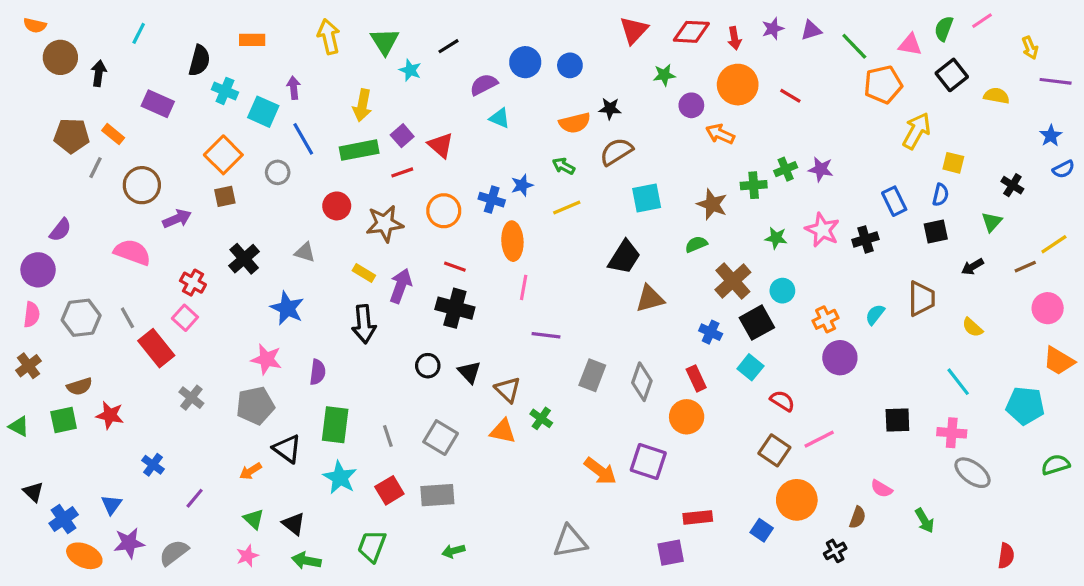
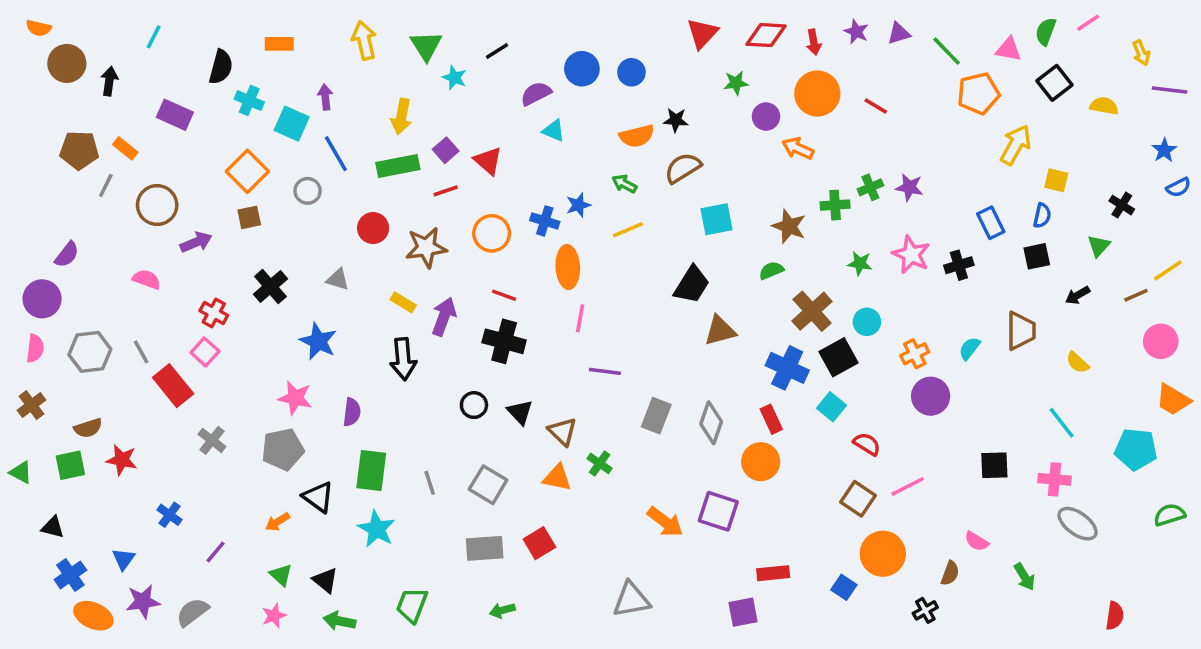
purple star: (773, 29) -> (856, 32), turned -30
pink semicircle: (132, 252) -> (146, 279), size x0.7
blue cross: (711, 332) -> (787, 368), size x1.6
red square: (389, 490) -> (539, 543), moved
black triangle: (33, 492) -> (53, 527), moved, turned -30

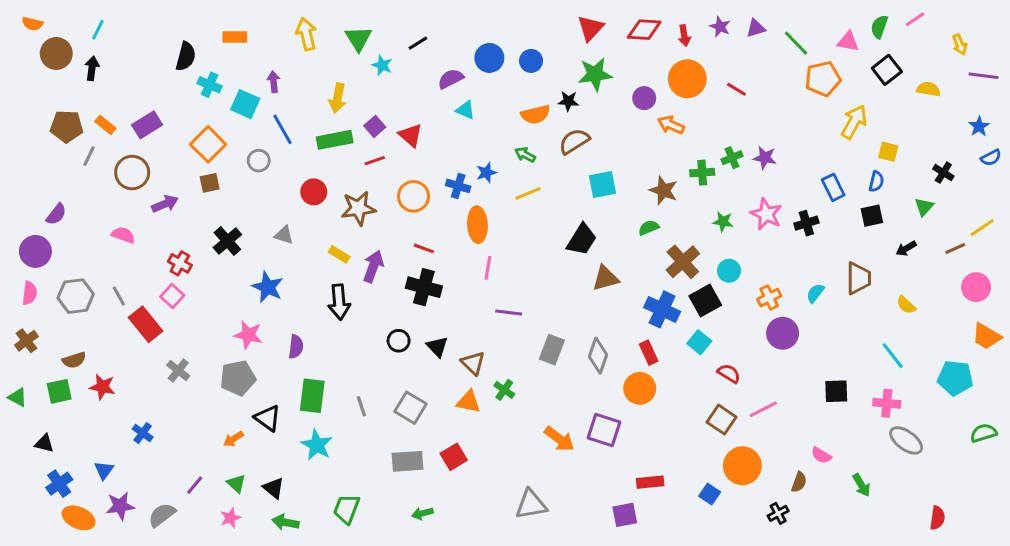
cyan line: (154, 37) -> (98, 30), moved
green star: (736, 83) -> (595, 74), moved, size x1.6
purple rectangle: (175, 115) -> (147, 125), moved, turned -56
purple line: (216, 552) -> (195, 485), moved

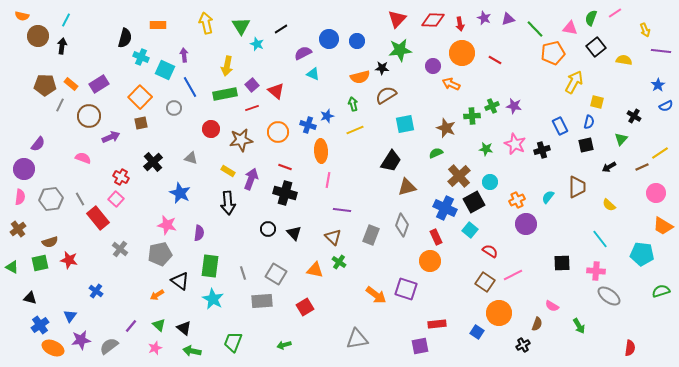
green arrow: (525, 155) -> (353, 104), turned 48
gray diamond: (598, 356) -> (402, 225), moved
brown triangle: (473, 363) -> (333, 237), moved
gray rectangle: (408, 461) -> (262, 301), moved

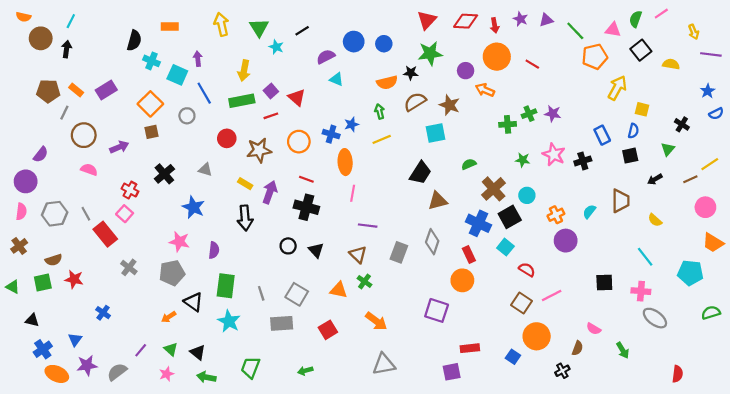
brown circle: (89, 116) -> (84, 135), moved
brown star: (446, 128) -> (449, 105), moved
orange arrow: (376, 295) -> (376, 321), moved

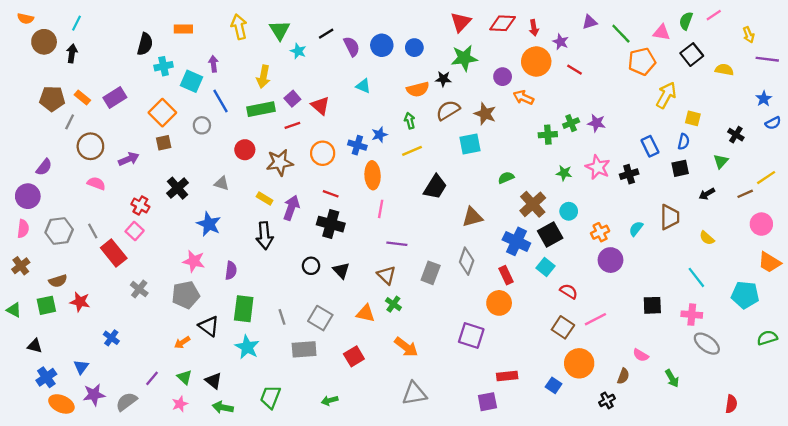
purple star: (520, 19) -> (561, 42), moved
purple semicircle: (326, 57) -> (352, 46), moved, turned 90
cyan cross: (151, 61) -> (164, 66), turned -35
black trapezoid: (420, 173) -> (435, 187), moved

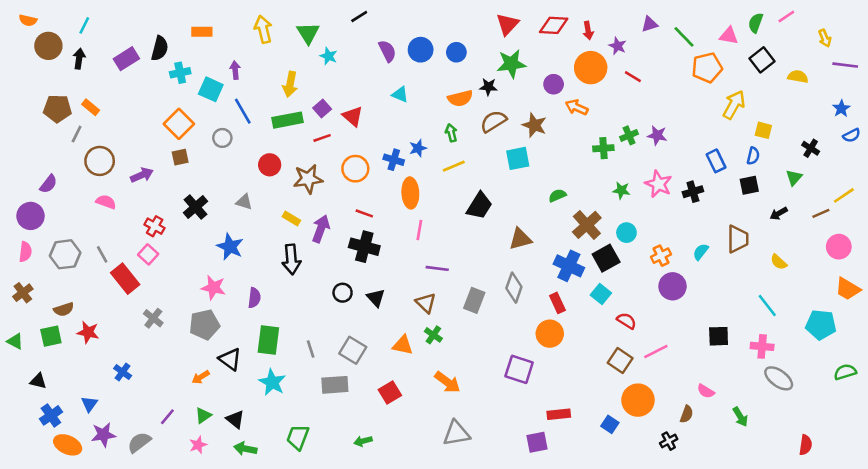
black line: (326, 34) -> (359, 16), moved
purple rectangle: (115, 98) -> (126, 59), moved
green triangle: (184, 377) -> (203, 415), turned 42

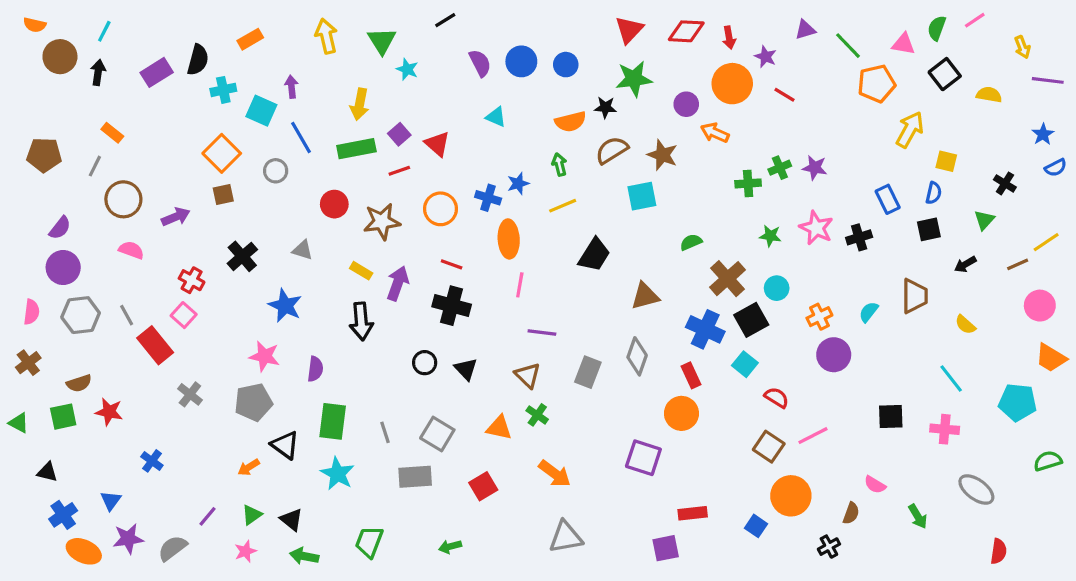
orange rectangle: (202, 32) -> (250, 39), turned -30
brown pentagon: (57, 109) -> (44, 155), moved
purple circle: (31, 216) -> (63, 268), moved
gray ellipse: (779, 378) -> (976, 489), moved

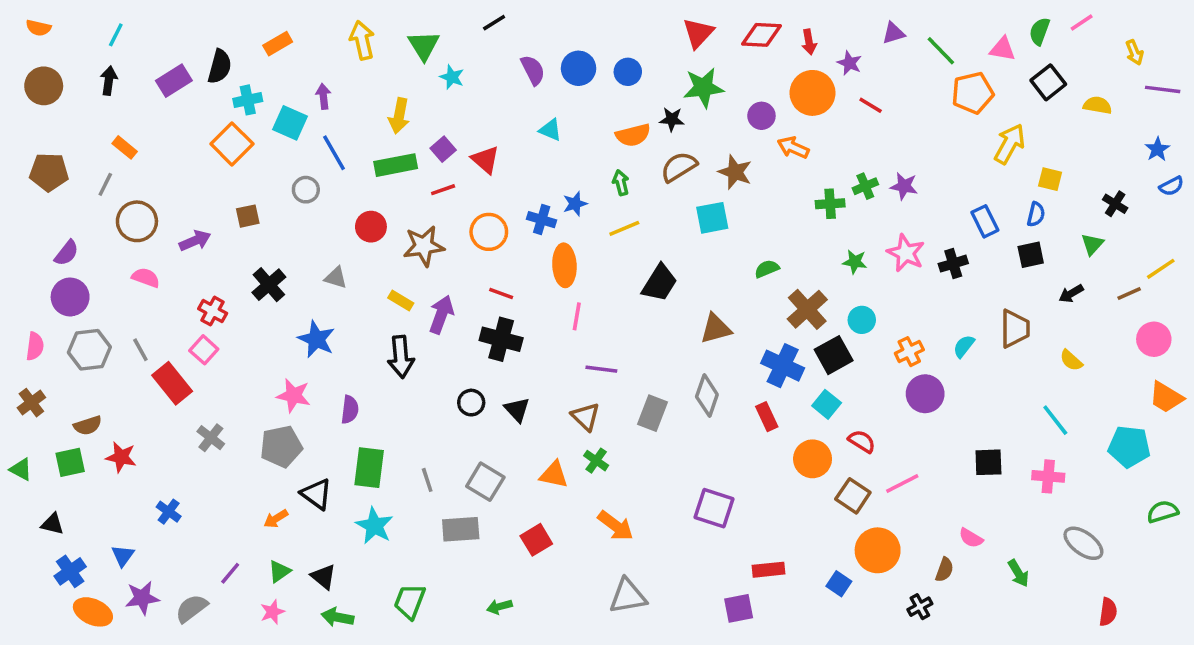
brown circle: (60, 57) -> (44, 86), moved
orange square: (222, 153) -> (232, 144), moved
orange circle: (681, 413) -> (813, 459), moved

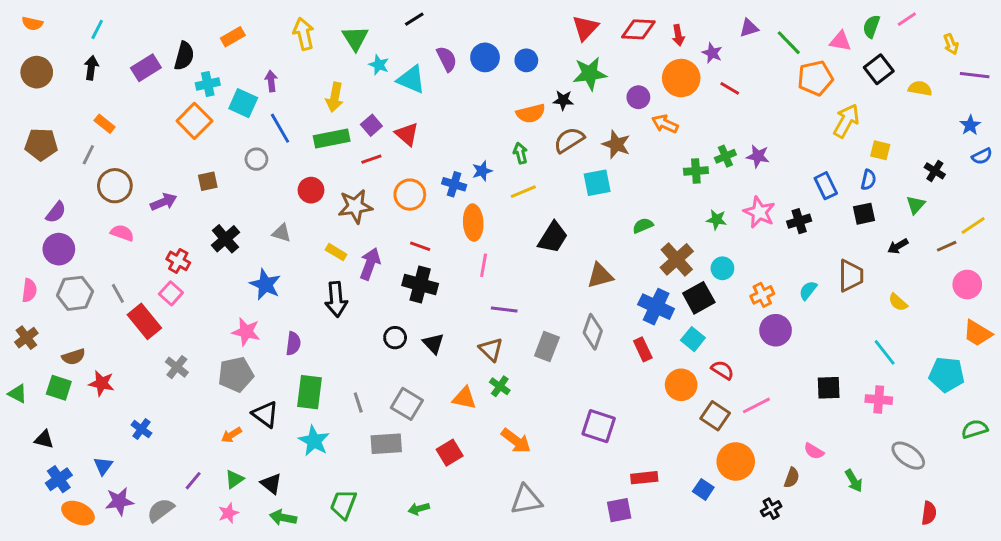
cyan triangle: (550, 130) -> (411, 80), moved, size x1.5
green square: (70, 462) -> (59, 388), turned 30

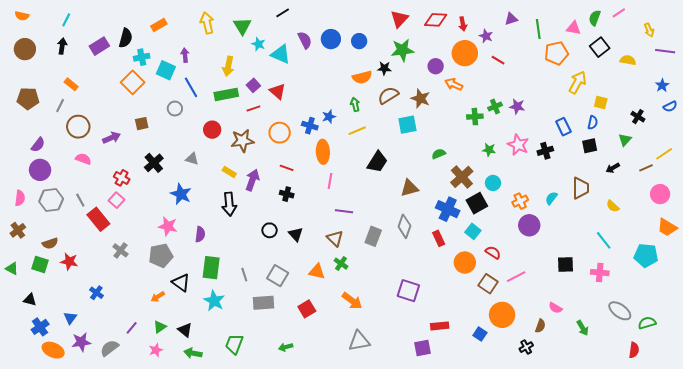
green line: (789, 43) -> (538, 29), turned 36
black cross: (420, 285) -> (287, 194), size x0.6
green semicircle: (975, 429) -> (647, 323), moved

